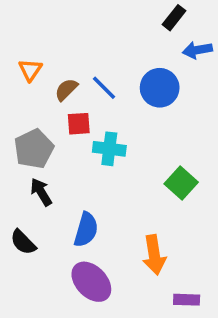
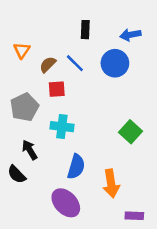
black rectangle: (174, 18) -> (85, 30), moved, turned -36
blue arrow: (197, 50) -> (130, 35), moved
cyan cross: (109, 149) -> (62, 127), moved
black arrow: (41, 192) -> (30, 150), moved
blue semicircle: (86, 230) -> (76, 167), moved

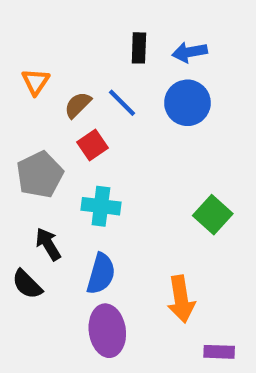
blue arrow: (130, 35) -> (190, 52), moved
red square: (57, 89) -> (93, 145), turned -30
blue semicircle: (76, 167) -> (101, 274), moved
purple ellipse: (66, 203) -> (107, 331), turned 36

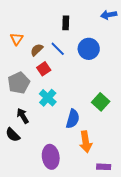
blue arrow: (190, 52) -> (109, 15), moved
cyan cross: (101, 206) -> (48, 98), turned 36
blue semicircle: (101, 274) -> (73, 119), moved

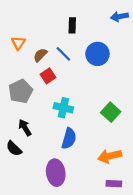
cyan cross: (48, 98) -> (63, 108), moved, turned -30
blue semicircle: (73, 119) -> (69, 139), moved
orange arrow: (86, 142) -> (110, 156), moved, turned 85

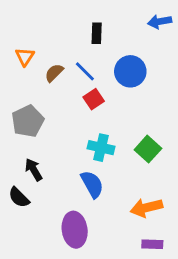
red square: (48, 76) -> (94, 99), moved
cyan cross: (63, 108) -> (101, 148), moved
blue semicircle: (69, 139) -> (92, 184), turned -45

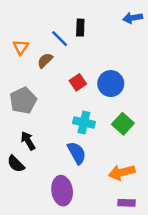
blue line: (85, 71) -> (60, 39), moved
blue circle: (130, 71) -> (111, 84), moved

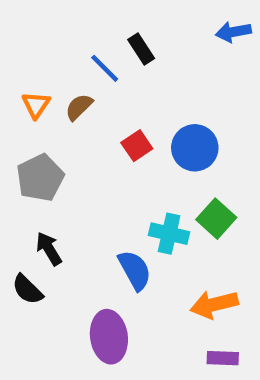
black rectangle: (80, 28) -> (141, 49), turned -35
orange triangle: (21, 47) -> (36, 105), moved
cyan cross: (84, 123) -> (169, 234), moved

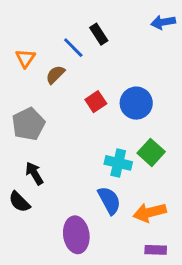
orange triangle: (36, 105) -> (25, 58), moved
blue semicircle: (135, 270) -> (109, 200), moved

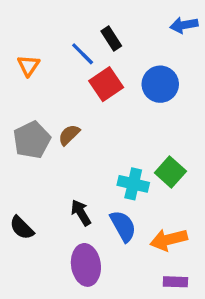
brown semicircle: (55, 75) -> (69, 135), moved
red square: (96, 102) -> (106, 84), moved, size x1.4
blue circle: (136, 103) -> (160, 84), moved
black arrow: (34, 173) -> (81, 213), moved

